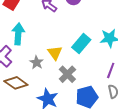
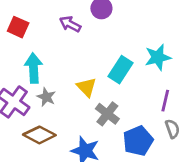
gray star: (37, 62) -> (46, 97), moved

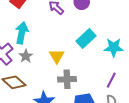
cyan rectangle: (121, 70) -> (86, 39), moved
gray cross: (107, 114) -> (67, 79), turned 36

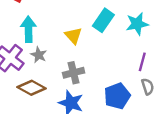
yellow triangle: (57, 56) -> (73, 36), moved
gray cross: (67, 79) -> (74, 73), moved

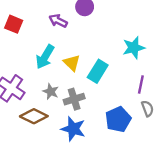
cyan rectangle: (103, 20) -> (98, 71), moved
cyan arrow: (28, 29) -> (45, 57), moved, turned -145
gray star: (39, 55) -> (51, 92), moved

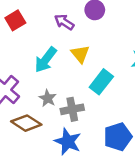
red square: (14, 24) -> (15, 20), turned 30
yellow triangle: (72, 63) -> (80, 54), moved

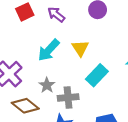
purple arrow: (64, 22) -> (56, 14), moved

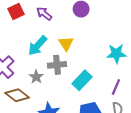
cyan rectangle: (97, 75) -> (82, 80), moved
gray cross: (68, 97) -> (57, 65), moved

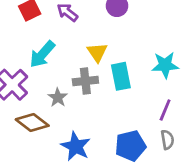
cyan arrow: (38, 46) -> (42, 54), moved
cyan rectangle: (82, 80) -> (121, 76), moved, turned -54

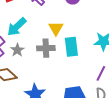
gray star: (58, 97) -> (17, 50), moved

